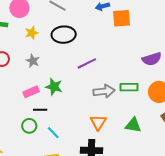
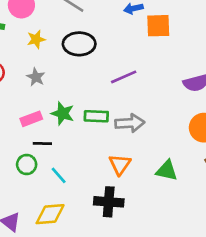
purple line: (87, 63) -> (124, 77), moved
green rectangle: (129, 87) -> (96, 116), moved

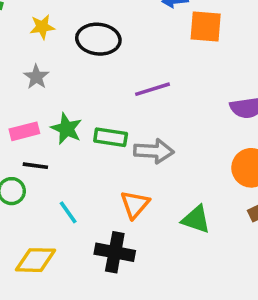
cyan line: (59, 175) -> (68, 212), moved

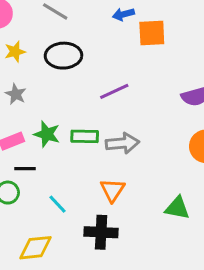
green triangle: (196, 219) -> (177, 208), moved

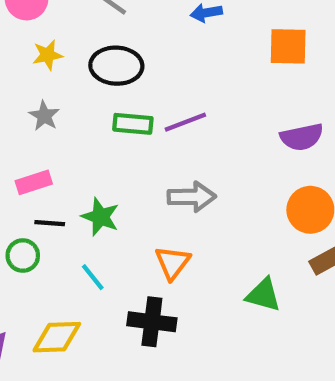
orange square: (152, 33) -> (288, 46), moved
green star: (47, 134) -> (100, 217), moved
green rectangle: (85, 136) -> (133, 124), moved

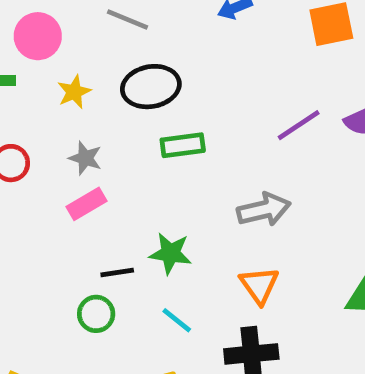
purple line: (185, 122) -> (299, 125), moved
pink rectangle: (34, 182) -> (86, 204), moved

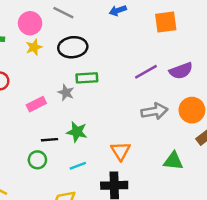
pink circle: (38, 36) -> (30, 23), moved
gray star: (85, 158) -> (66, 93), moved
gray arrow: (264, 210) -> (154, 111), moved
cyan line: (177, 320) -> (78, 166), turned -63

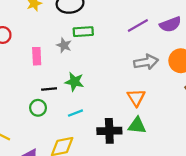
pink rectangle: (36, 104) -> (37, 56), turned -66
orange triangle: (121, 151) -> (136, 98), moved
green triangle: (173, 161) -> (137, 126), moved

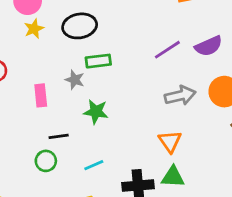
green star: (74, 82) -> (96, 112), moved

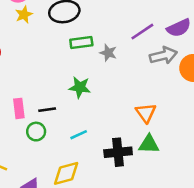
gray star: (75, 80) -> (108, 53), moved
pink rectangle: (41, 95) -> (19, 108), moved
gray arrow: (180, 96) -> (163, 55), moved

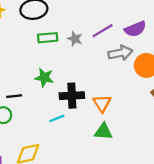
gray star: (108, 53) -> (75, 39), moved
cyan line: (79, 135) -> (57, 118), moved
black cross: (118, 152) -> (72, 96), moved

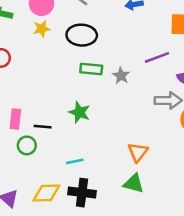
purple line: (103, 31) -> (157, 57), moved
black cross: (72, 96) -> (82, 193), moved
cyan line: (57, 118) -> (75, 161), moved

